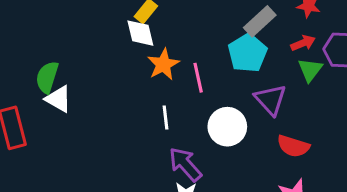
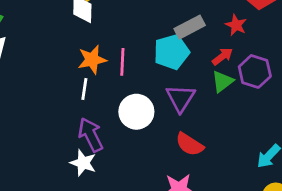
red arrow: (303, 43) -> (222, 56), turned -30
orange star: (163, 64) -> (92, 60), moved

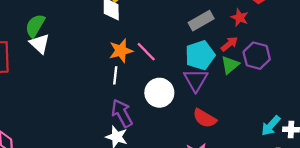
cyan pentagon: (172, 52) -> (200, 55), moved
pink line: (122, 62) -> (146, 52), turned -45

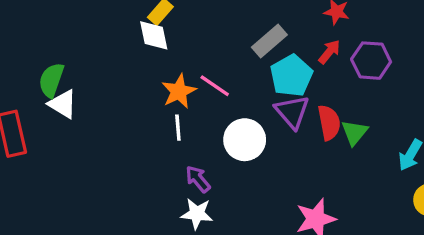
gray rectangle: (201, 21) -> (269, 41), moved
green triangle: (230, 65) -> (354, 132), moved
purple arrow: (122, 113) -> (198, 179), size x0.7
red semicircle: (205, 118) -> (329, 123), moved, turned -120

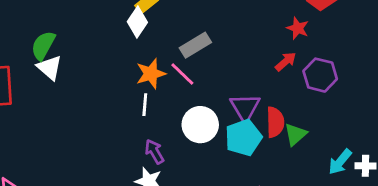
white diamond: (154, 35) -> (137, 22), turned 36
gray rectangle: (269, 41) -> (195, 45), moved
cyan pentagon: (291, 76) -> (243, 138), moved

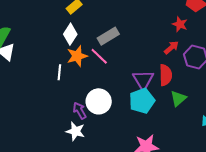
white diamond: (137, 22) -> (70, 34), moved
white line: (145, 105) -> (59, 72), moved
red semicircle: (275, 122) -> (166, 75), moved
white circle: (200, 125) -> (99, 101), moved

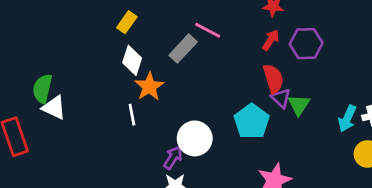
pink line: (99, 56) -> (208, 30), moved
purple triangle: (143, 80) -> (281, 98), moved, size x0.7
purple arrow: (80, 111) -> (173, 158), turned 78

